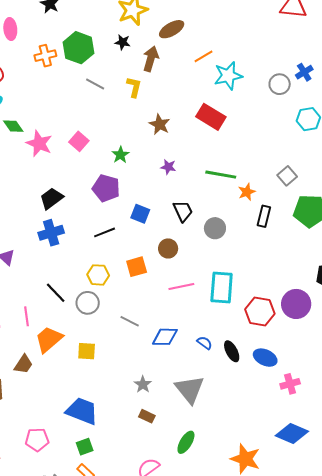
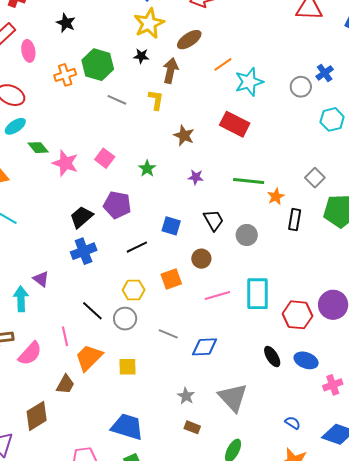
purple pentagon: (106, 188) -> (117, 205), moved
blue semicircle: (205, 343) -> (293, 423), moved

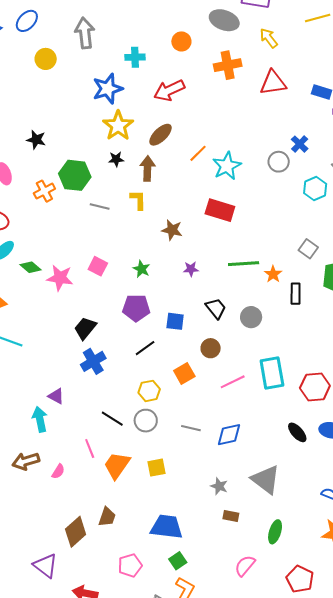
purple pentagon: (117, 205) -> (136, 308), moved
pink semicircle: (30, 353) -> (58, 471), size x0.6
brown trapezoid: (65, 384) -> (107, 517), moved

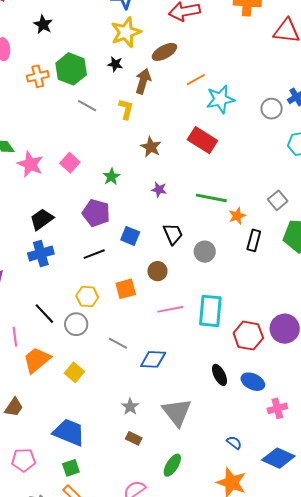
yellow square: (156, 468) -> (74, 372), turned 36

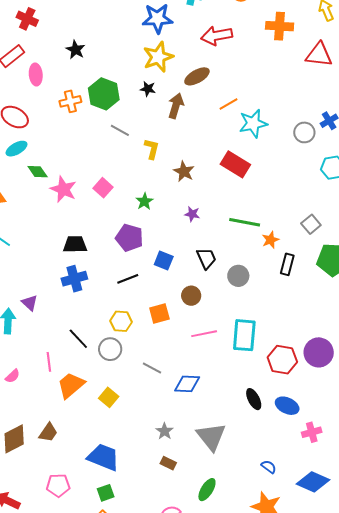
yellow L-shape: (126, 109) -> (152, 149), moved
black trapezoid: (42, 219) -> (75, 244), turned 35

